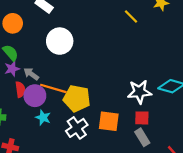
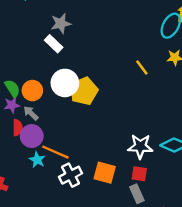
orange circle: (13, 23) -> (32, 91), moved
orange line: (53, 88) -> (55, 152), moved
yellow pentagon: (77, 98) -> (84, 91), moved, turned 30

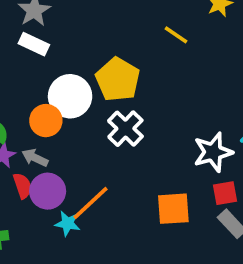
orange circle: (32, 91) -> (46, 121), moved
yellow pentagon: (84, 91) -> (118, 79), moved
orange line: (55, 152) -> (90, 203), turned -48
white cross: (71, 175) -> (125, 129), moved

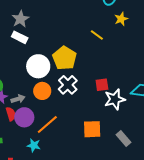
orange circle: (46, 121) -> (42, 91), moved
gray arrow: (35, 158) -> (18, 99), turned 136
red square: (225, 193) -> (102, 85), moved
cyan star: (68, 223) -> (34, 145), moved

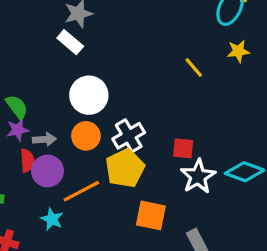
yellow pentagon: (64, 58) -> (125, 168), moved
white star: (115, 99) -> (198, 176), turned -30

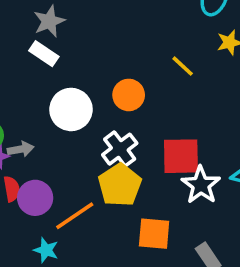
orange circle: (86, 136) -> (129, 95), moved
gray arrow: (44, 139) -> (21, 149), moved
red square: (183, 148) -> (181, 156), size x1.6

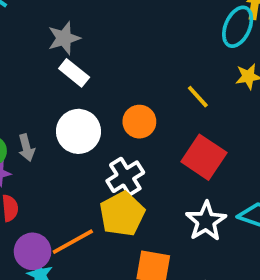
white rectangle: (44, 54) -> (74, 73), moved
gray arrow: (21, 149) -> (26, 148), moved, turned 80
red square: (181, 156) -> (204, 157), moved, turned 30
purple circle: (35, 198) -> (33, 251), moved

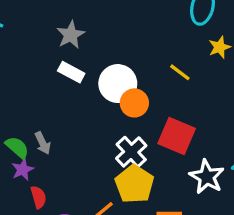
gray star: (64, 38) -> (71, 35), moved
white circle: (78, 131) -> (118, 84), moved
red square: (204, 157) -> (177, 136), moved

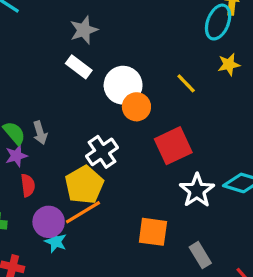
red square: (177, 136) -> (173, 146), turned 33
white cross: (131, 152) -> (102, 152), moved
yellow pentagon: (134, 184) -> (84, 185), moved

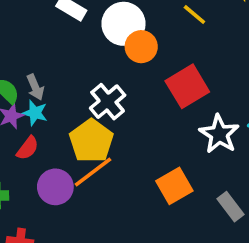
red semicircle: (28, 185) -> (28, 148), turned 50
orange square: (153, 232) -> (174, 186), turned -32
cyan star: (56, 242) -> (35, 113), moved

